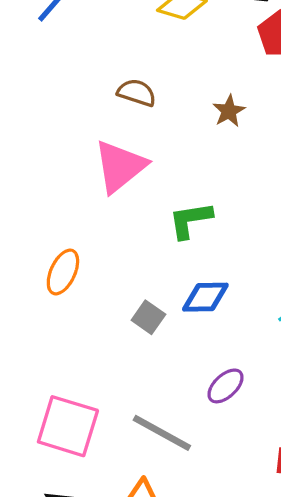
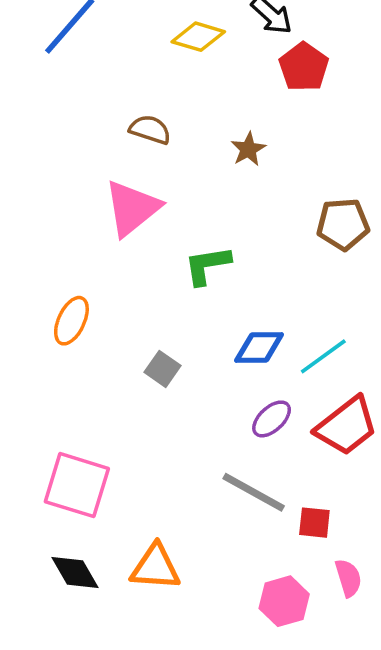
blue diamond: (205, 297) -> (259, 347), moved
purple ellipse: (226, 386) -> (272, 419), moved
gray line: (162, 433) -> (254, 492), moved

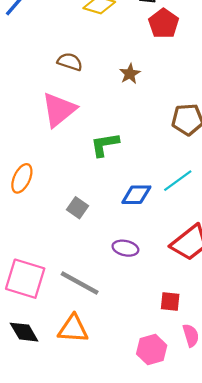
cyan line: (323, 356) -> (178, 181), moved
purple ellipse: (272, 419) -> (125, 248), moved, turned 55
gray line: (254, 492) -> (80, 283), moved

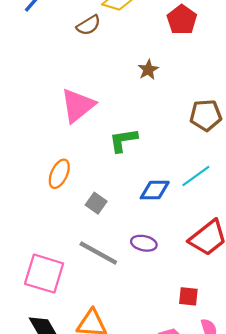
brown semicircle: (70, 62) -> (89, 25), moved, turned 130
orange ellipse: (22, 178) -> (59, 174), moved
gray line: (80, 283) -> (98, 253), moved

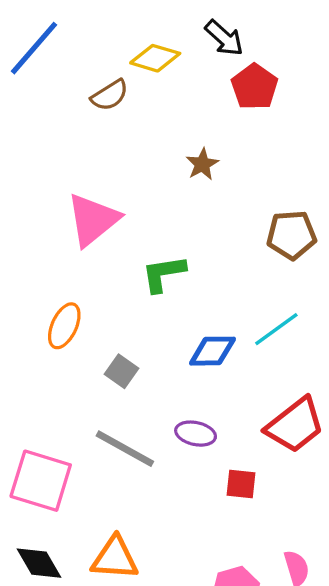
red square: (188, 296) -> (241, 484), moved

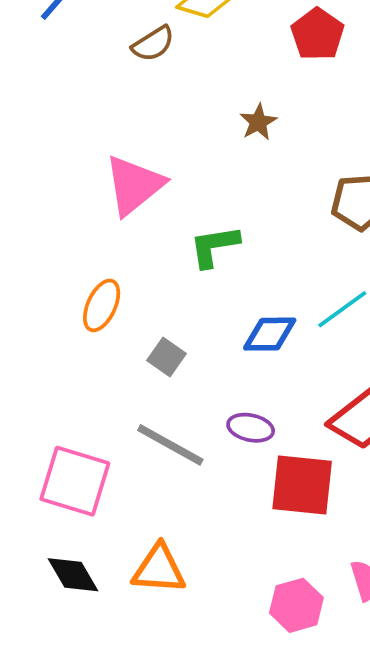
red square: (241, 484) -> (302, 485), size x1.8

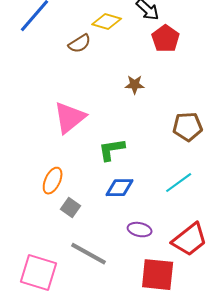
brown star: (258, 122) -> (135, 85), turned 30
blue diamond: (270, 334) -> (120, 188), moved
gray square: (167, 357) -> (71, 208), moved
purple ellipse: (251, 428) -> (140, 230), moved

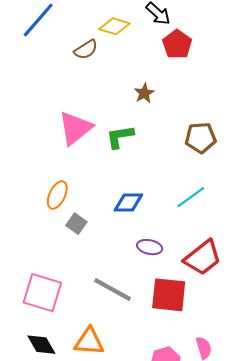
brown star: (135, 85) -> (144, 93), turned -30
green L-shape: (112, 150) -> (120, 137), moved
gray line: (89, 254) -> (112, 289), moved

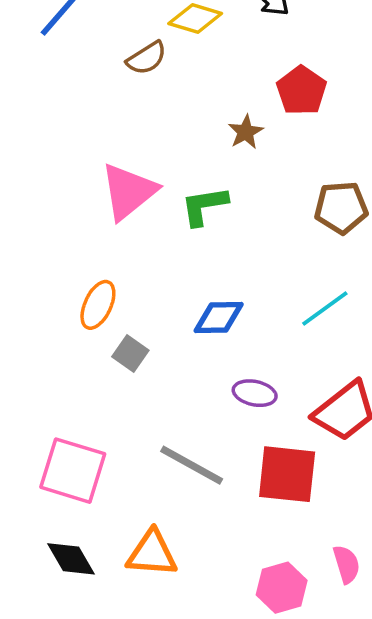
red pentagon: (177, 44) -> (301, 91), moved

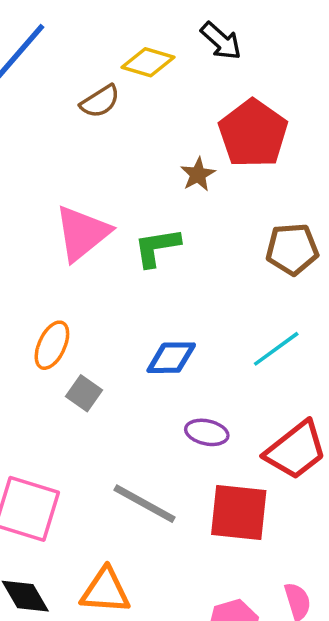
red pentagon: (301, 91) -> (253, 133), size x1.4

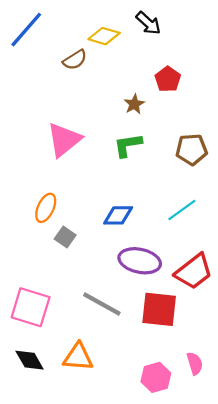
red pentagon: (253, 133) -> (168, 79), size x0.6
green L-shape: (157, 247) -> (128, 145), moved
purple ellipse: (207, 432) -> (140, 261), size x1.6

